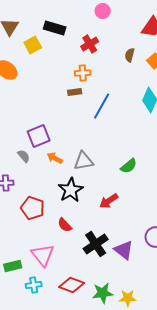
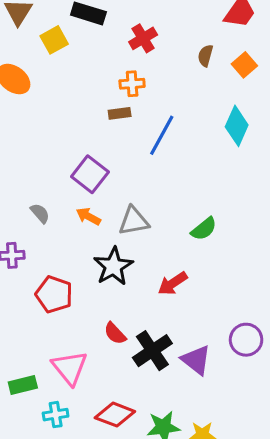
purple square: (39, 136) -> (90, 174), moved, turned -30
red semicircle: (65, 225) -> (115, 333), moved

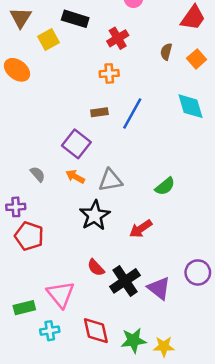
brown rectangle: (120, 113) -> (99, 112), moved
cyan diamond: (237, 126) -> (190, 106), turned -40
red pentagon: (54, 294) -> (29, 236), moved
red diamond: (115, 415) -> (96, 331), turned 56

